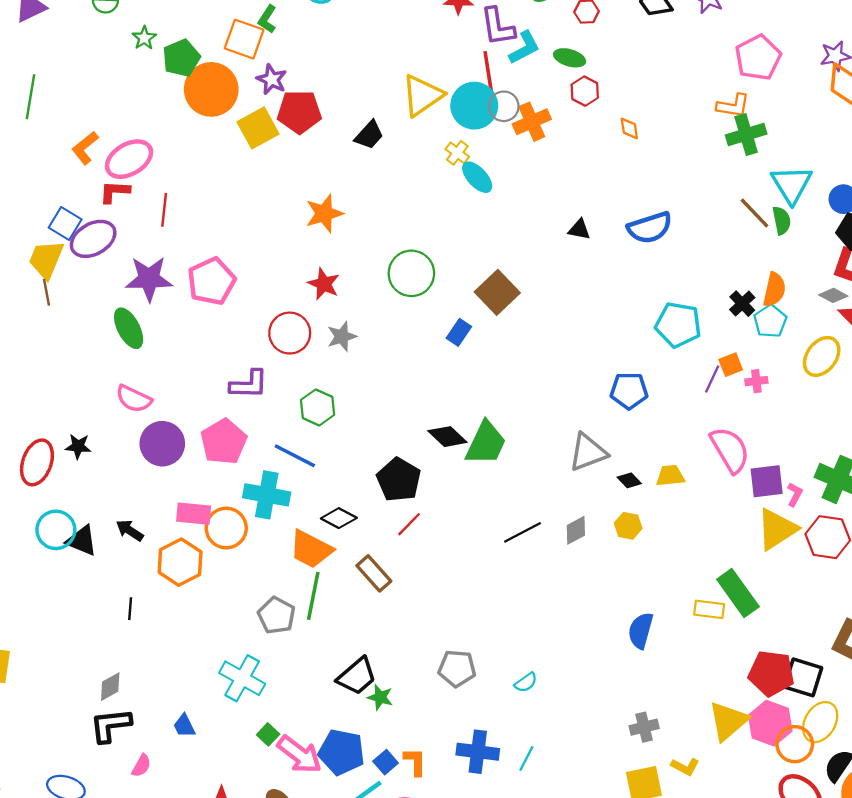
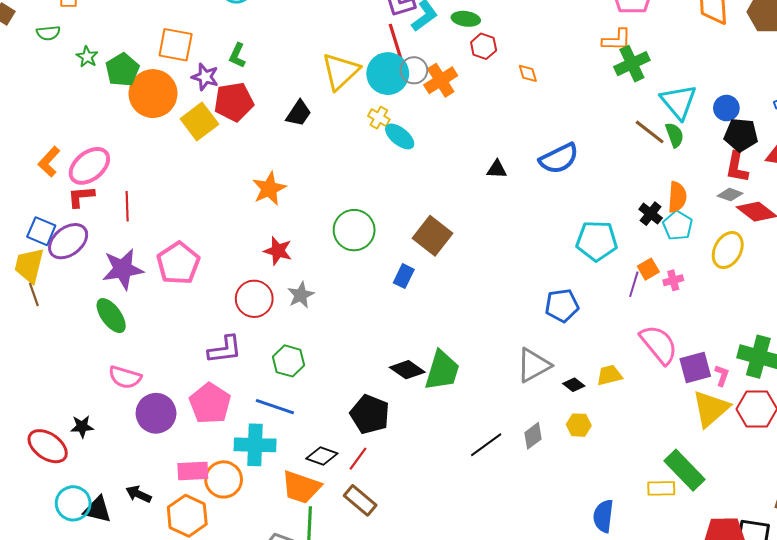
green L-shape: (267, 19) -> (237, 55), moved
red ellipse: (37, 462) -> (48, 446), turned -66
red line: (409, 524) -> (358, 459), moved

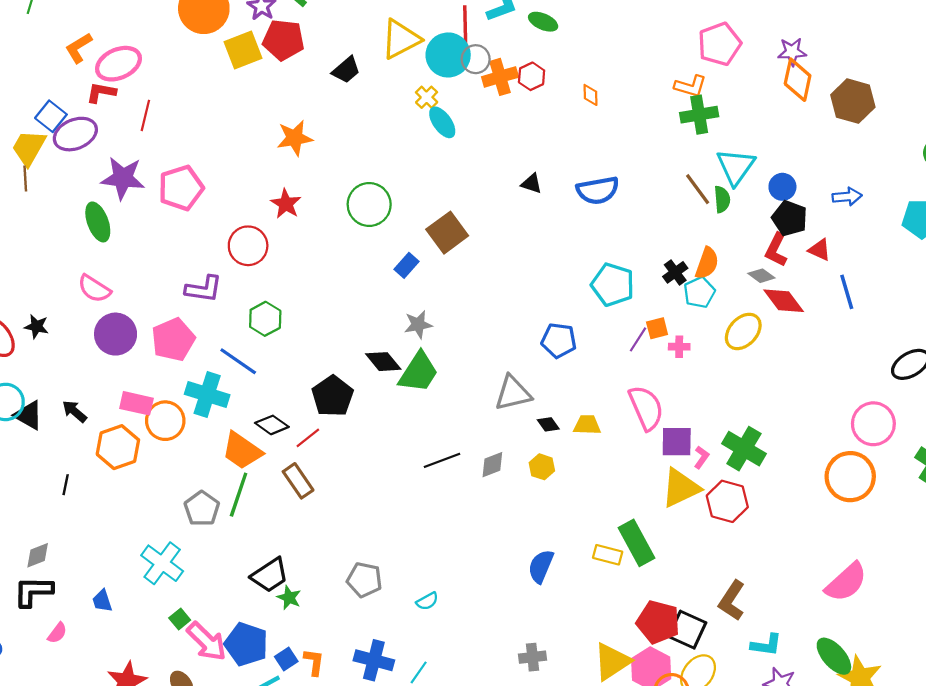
red hexagon: (484, 46) -> (532, 76), moved
gray star: (301, 295) -> (418, 325), moved

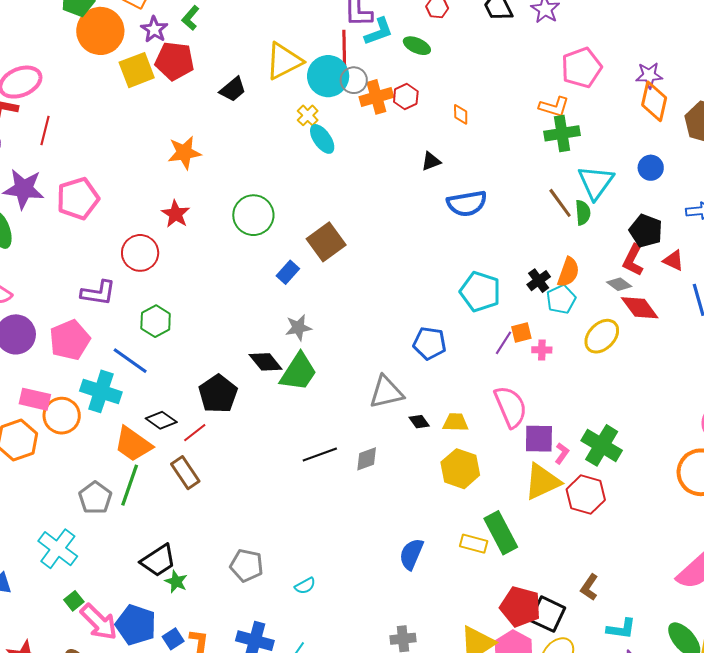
black triangle: (532, 184) -> (431, 161), moved, turned -40
blue circle: (782, 187) -> (651, 168), moved
yellow hexagon: (542, 467) -> (460, 469), moved, size x1.6
brown L-shape: (732, 601) -> (589, 587), size x0.7

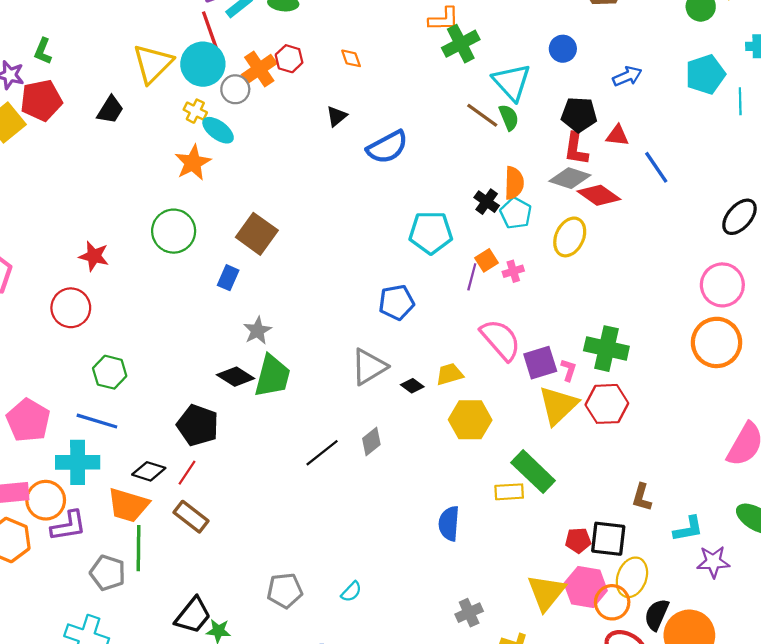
gray circle: (354, 80) -> (235, 89), moved
orange star: (184, 153) -> (193, 163), moved
gray diamond: (619, 284) -> (570, 178), size x1.5
purple L-shape: (98, 293) -> (68, 526), moved
red pentagon: (520, 607) -> (578, 540), size x0.6

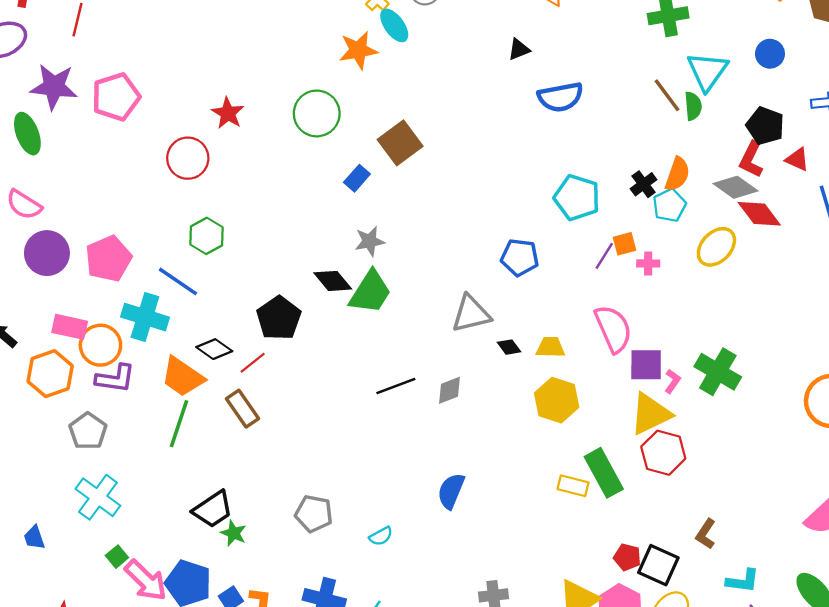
red hexagon: (607, 404) -> (663, 453), moved
blue semicircle: (449, 523) -> (451, 491), moved
gray pentagon: (108, 573) -> (88, 431), moved

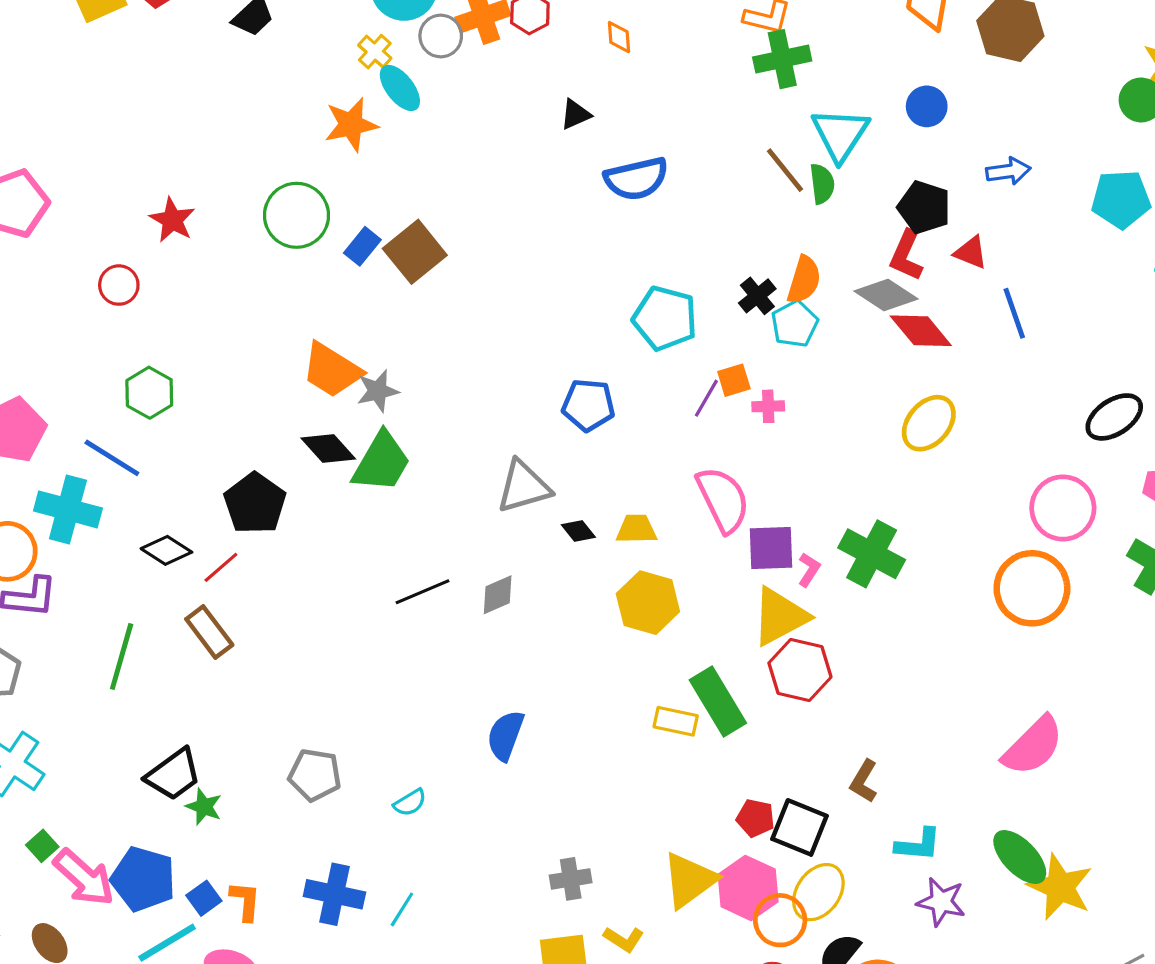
red circle: (188, 158) -> (119, 285), size x0.7
blue rectangle: (357, 178) -> (362, 246), moved
yellow ellipse: (716, 247) -> (929, 423), moved
orange trapezoid: (182, 377) -> (332, 370), moved

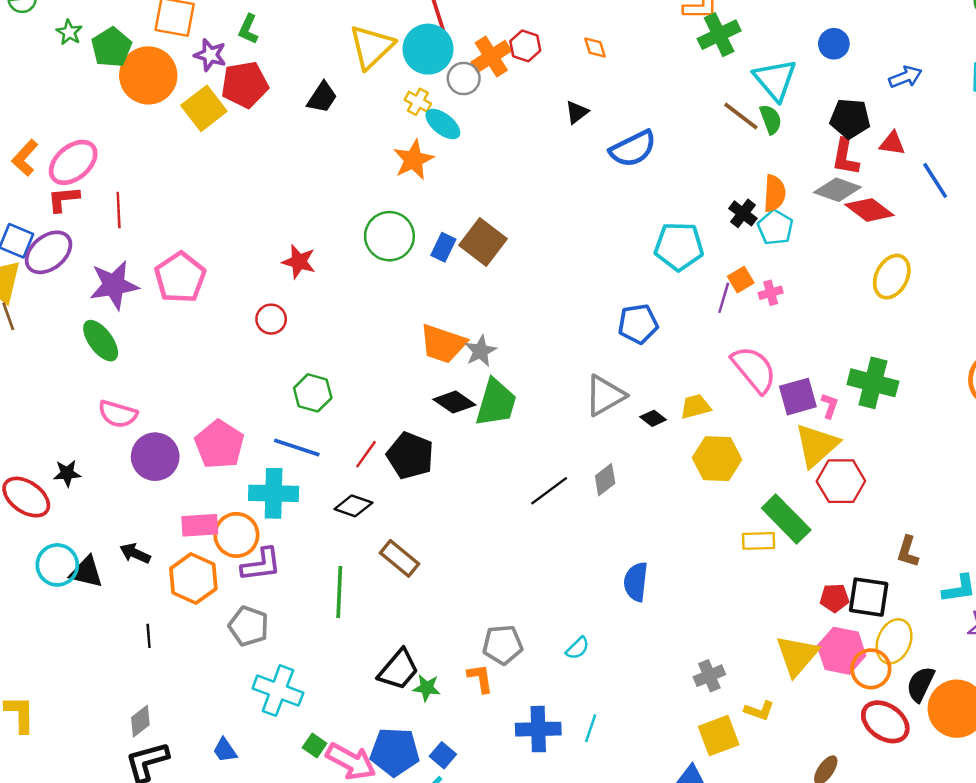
red line: (221, 567) -> (366, 454), moved
orange L-shape: (245, 901) -> (480, 678), moved

